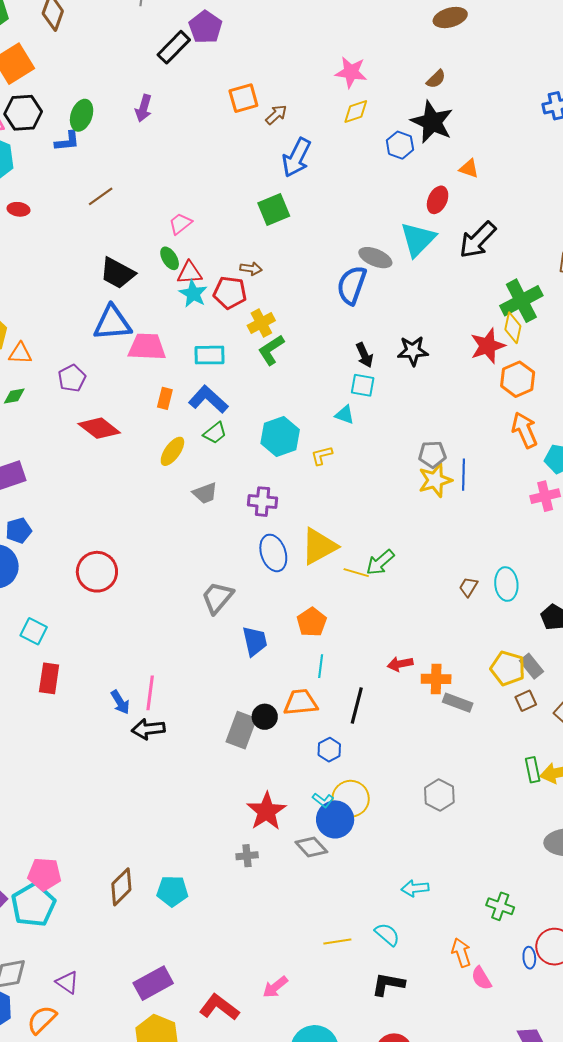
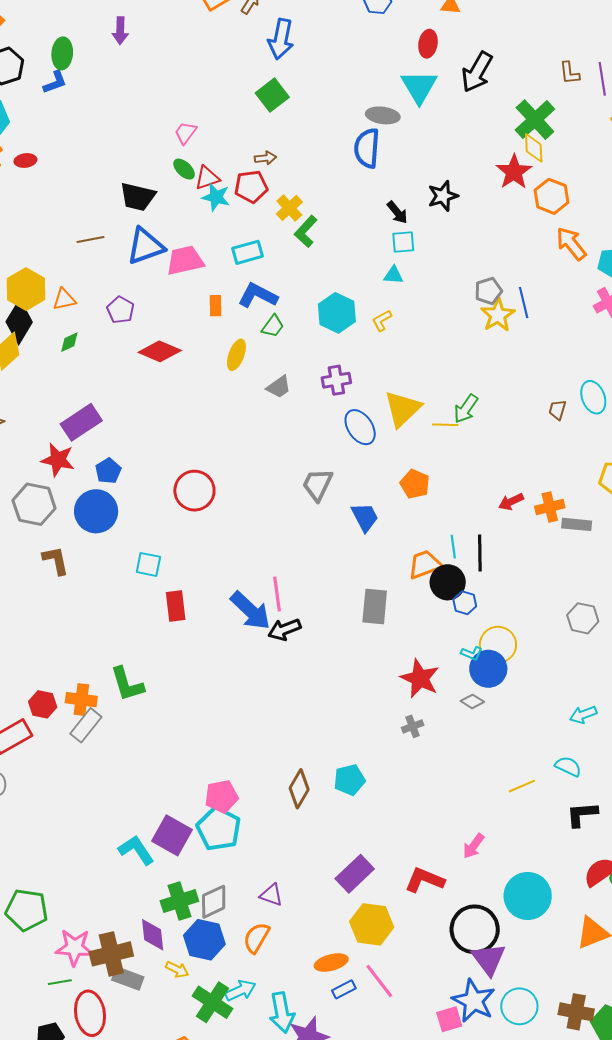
brown line: (101, 196) -> (90, 240), moved, turned 40
cyan line: (321, 666) -> (453, 547), moved
blue arrow: (120, 702) -> (250, 611), size x1.8
black circle: (265, 717) -> (448, 582), moved, size x1.4
gray diamond: (311, 847) -> (472, 701), size x0.7

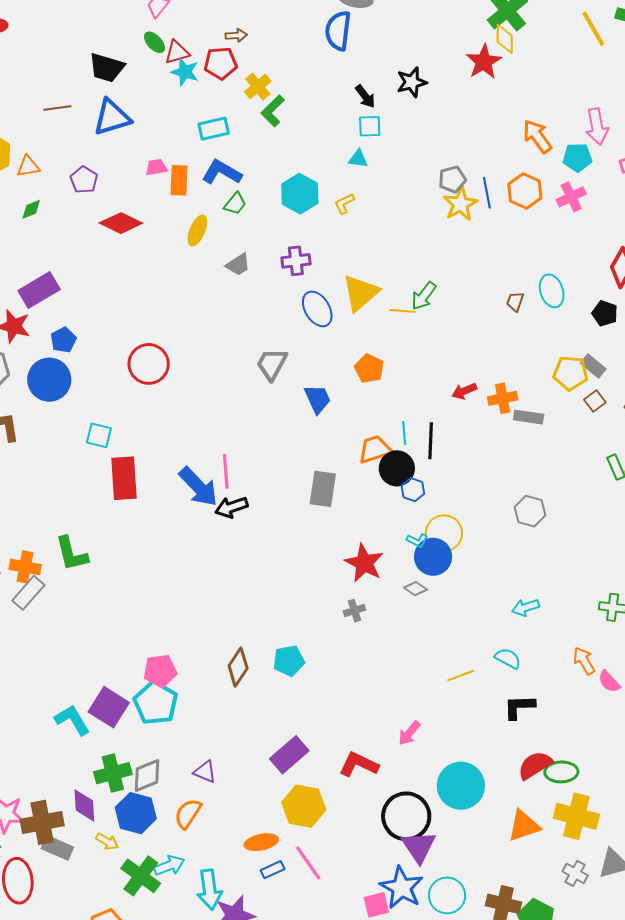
orange hexagon: (551, 196) -> (525, 191), moved
pink trapezoid: (185, 260) -> (156, 167), moved, size x0.6
orange rectangle: (216, 306) -> (179, 180), size x1.4
red rectangle: (176, 606) -> (124, 478), size x1.4

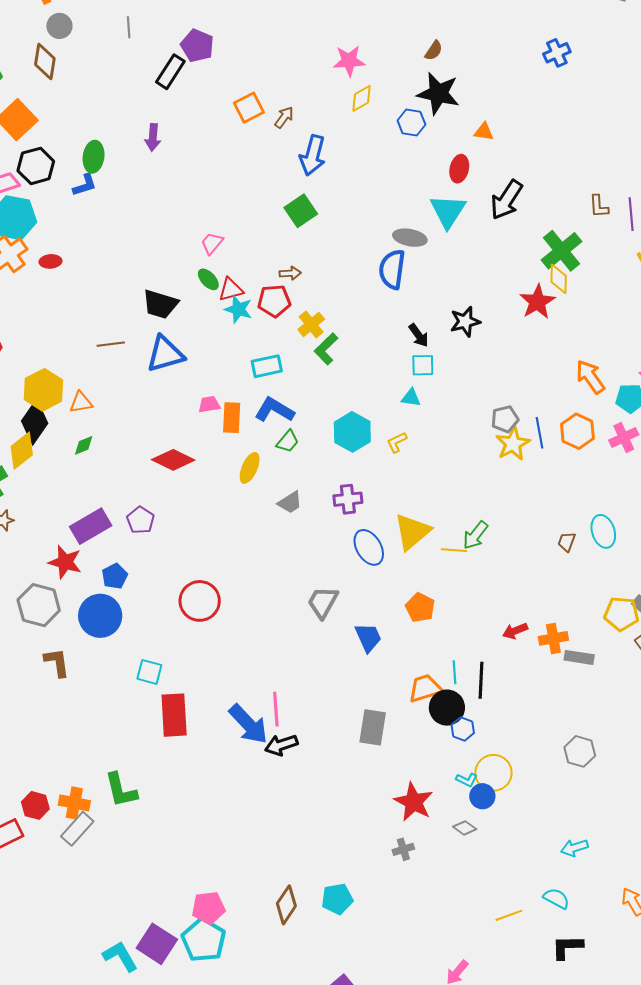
purple pentagon: (84, 180) -> (141, 520), moved
blue circle: (433, 557) -> (482, 796), size x0.7

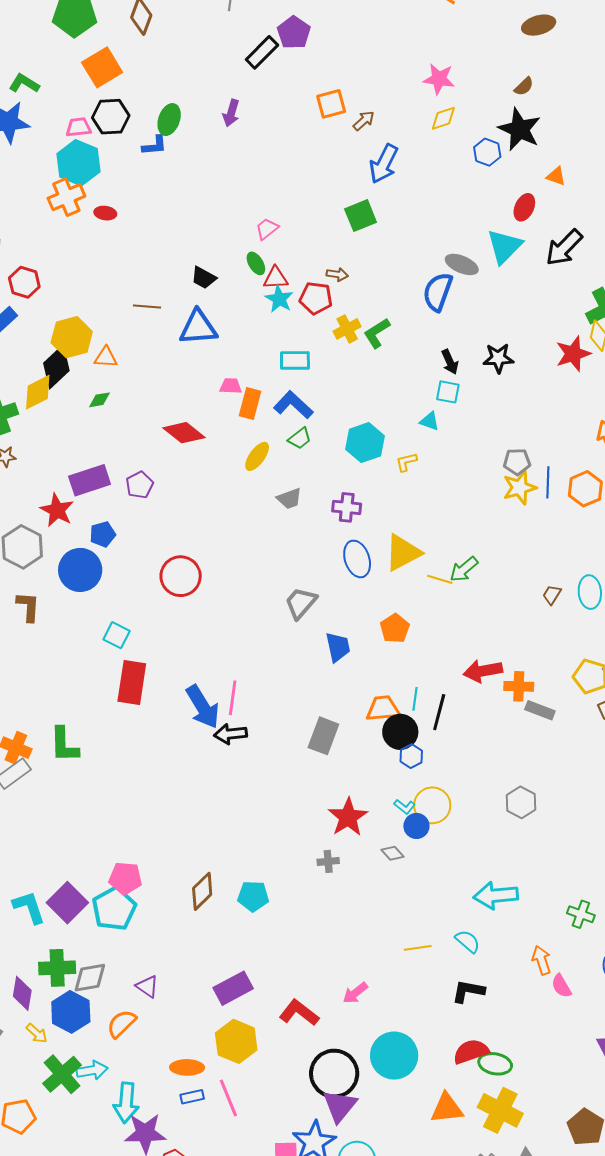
black trapezoid: (160, 304) -> (204, 278), size x0.7
green L-shape: (326, 349) -> (377, 333), moved
red arrow: (515, 631) -> (483, 671), size x1.5
cyan arrow: (574, 848) -> (496, 895), size x1.6

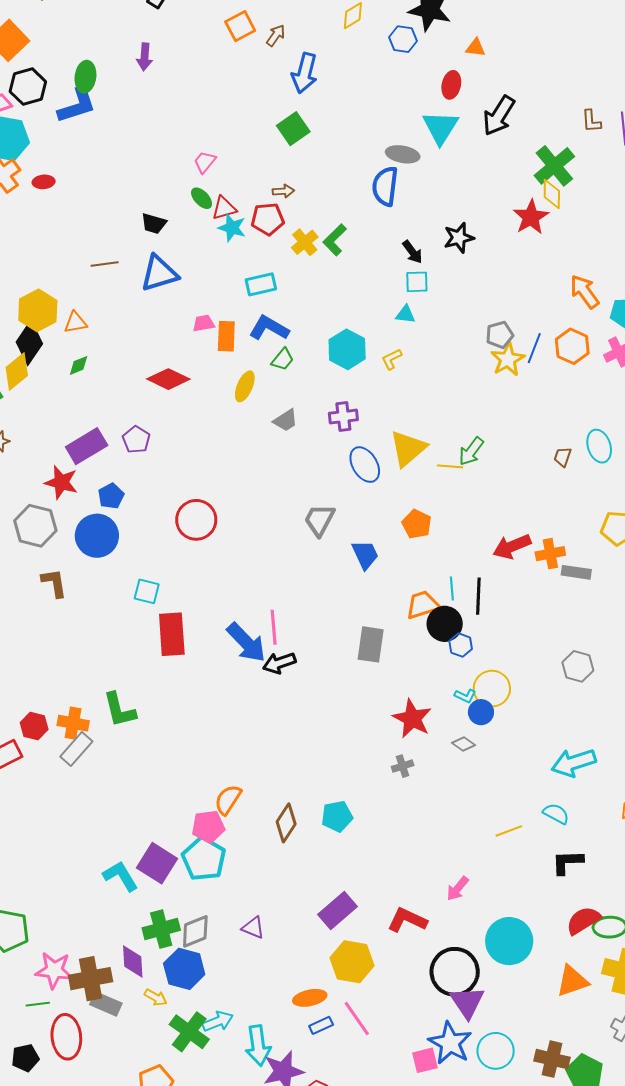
blue L-shape: (154, 145) -> (77, 105), size x1.6
blue line: (548, 482) -> (534, 348), turned 32
orange semicircle: (122, 1024) -> (228, 800), moved

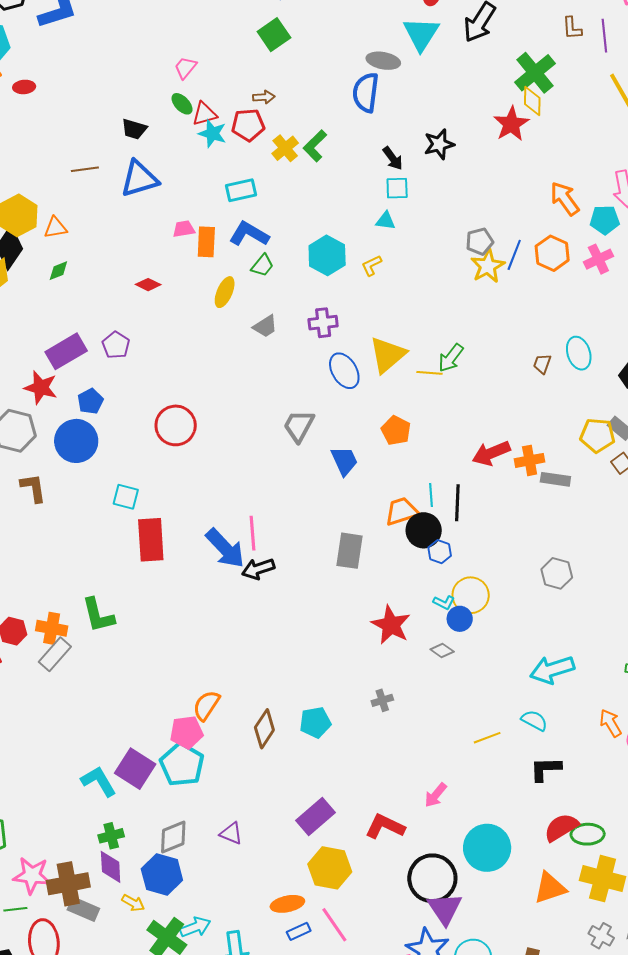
red diamond: (168, 379) -> (148, 285), size x0.6
gray cross: (403, 766) -> (382, 700), moved
green cross: (161, 929) -> (111, 836), moved, size x0.7

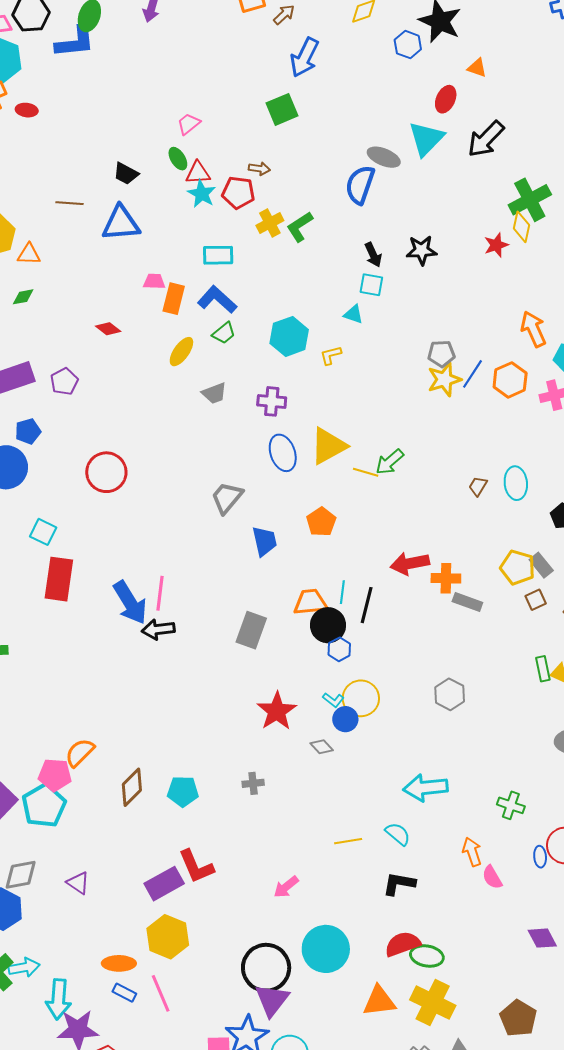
red star: (511, 124) -> (496, 245), size x0.7
red L-shape: (385, 826) -> (196, 866), moved, turned -150
blue rectangle: (299, 931) -> (124, 993), turned 40

